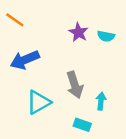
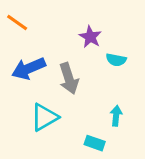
cyan semicircle: (106, 36) -> (116, 60), moved
gray arrow: (75, 85) -> (69, 78), moved

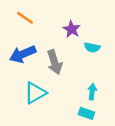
orange line: (17, 23) -> (25, 18), moved
cyan rectangle: (95, 143) -> (86, 113), moved

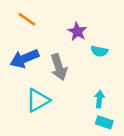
cyan rectangle: (86, 113) -> (104, 122), moved

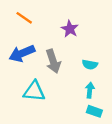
cyan semicircle: (99, 51) -> (90, 65), moved
cyan triangle: (38, 100) -> (34, 91), turned 35

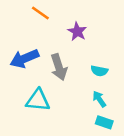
orange line: (24, 18) -> (40, 13), moved
cyan arrow: (90, 90) -> (99, 99), turned -40

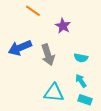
cyan triangle: (38, 100) -> (54, 93), moved

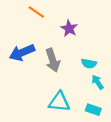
cyan arrow: (81, 81) -> (98, 82), moved

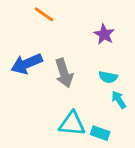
purple star: (69, 28) -> (104, 34), moved
cyan rectangle: (93, 110) -> (100, 133), moved

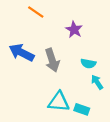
purple star: (104, 34) -> (74, 30), moved
blue arrow: (27, 64) -> (21, 53), turned 50

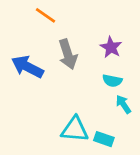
purple star: (74, 30) -> (111, 47), moved
gray arrow: (52, 60) -> (68, 54), moved

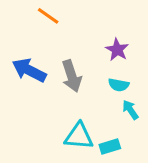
gray arrow: (68, 54) -> (72, 76), moved
cyan rectangle: (104, 139) -> (110, 146), turned -36

